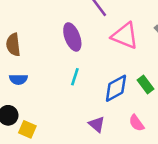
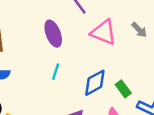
green rectangle: (145, 84) -> (123, 89), moved

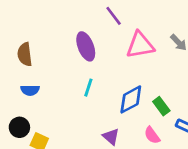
pink triangle: (104, 32) -> (140, 45), turned -32

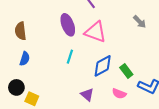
pink triangle: (140, 45) -> (95, 32), moved, turned 30
blue semicircle: (30, 90) -> (25, 59), turned -72
pink semicircle: (152, 135) -> (119, 94), turned -32

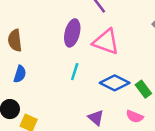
purple ellipse: (68, 25) -> (72, 33), turned 35
blue diamond: (103, 66) -> (115, 83), turned 55

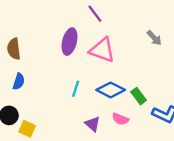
cyan line: (75, 72) -> (76, 89), moved
pink semicircle: (135, 117) -> (120, 119), moved

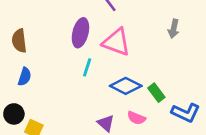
gray arrow: (154, 38) -> (174, 29), turned 56
cyan line: (76, 89) -> (87, 67), moved

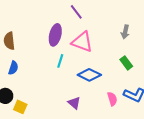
green rectangle: (156, 93) -> (126, 63), moved
pink semicircle: (136, 118) -> (112, 99), moved, turned -128

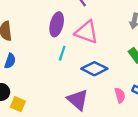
purple triangle: (74, 103) -> (78, 100), size x1.5

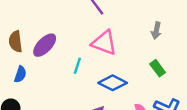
purple ellipse: (57, 24) -> (45, 45), moved, turned 30

